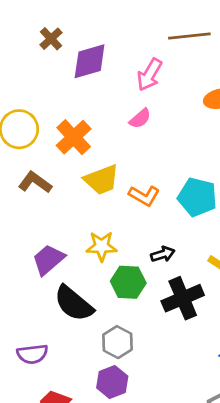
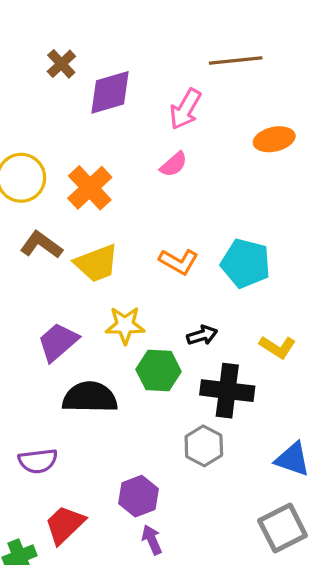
yellow trapezoid: (102, 180) -> (97, 263), moved
black cross: (183, 298) -> (227, 391), turned 30
black semicircle: (74, 303) -> (90, 397), turned 141
gray hexagon: (118, 342) -> (204, 446), moved

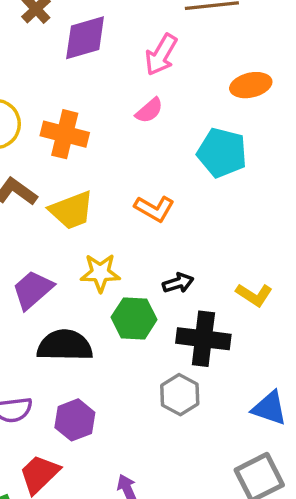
orange cross: (90, 188) -> (65, 134), turned -33
cyan pentagon: (246, 263) -> (222, 153), moved
purple hexagon: (138, 496) -> (75, 420), moved

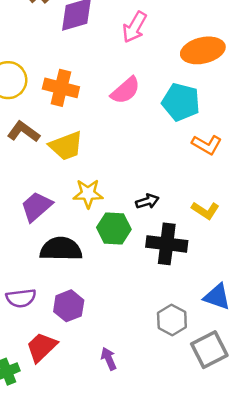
orange ellipse: (251, 85) -> (203, 50), size x1.4
pink semicircle: (149, 110) -> (125, 90), moved, size x1.4
orange L-shape: (154, 209) -> (207, 145), moved
gray hexagon: (180, 395) -> (172, 320), moved

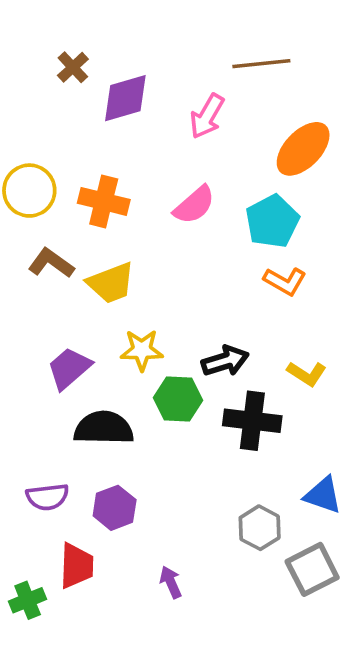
orange ellipse: (203, 50) -> (303, 149), turned -33
cyan pentagon: (181, 102) -> (272, 221), turned 30
orange L-shape: (207, 145) -> (285, 281), moved
black arrow: (147, 201) -> (225, 361), size x1.4
red trapezoid: (42, 347) -> (76, 566), turned 136

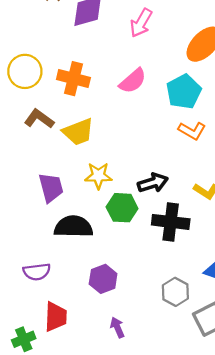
purple trapezoid: (69, 368) -> (51, 188), turned 116
purple hexagon: (115, 508) -> (103, 279), moved

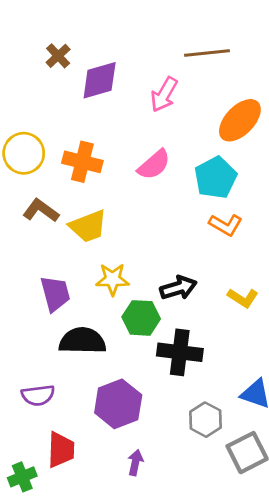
black cross: (171, 222) -> (180, 352), moved
purple hexagon: (103, 279) -> (118, 404), size x1.4
purple arrow: (117, 327) -> (135, 463), turned 36

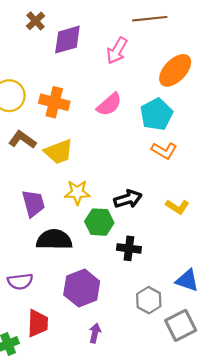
black cross: (180, 352) -> (129, 248), size x0.7

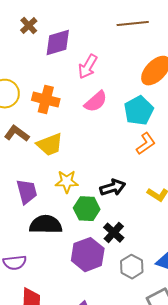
pink arrow: (117, 51) -> (88, 67), moved
orange L-shape: (164, 151) -> (146, 144), turned -65
black cross: (129, 248) -> (114, 233), turned 35
purple hexagon: (82, 288) -> (88, 255), moved
gray hexagon: (149, 300) -> (132, 267), moved

